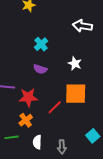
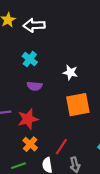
white arrow: (82, 26) -> (34, 25), moved
red line: (55, 107) -> (61, 147), moved

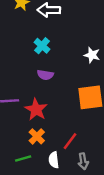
white star: (70, 72) -> (92, 55), moved
red star: (28, 119) -> (36, 109), turned -30

